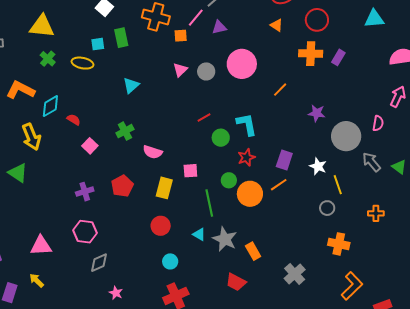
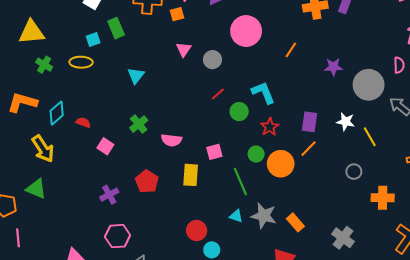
gray circle: (206, 71) -> (212, 60), moved
gray circle: (327, 208) -> (354, 172), moved
red circle: (161, 226) -> (197, 230), moved

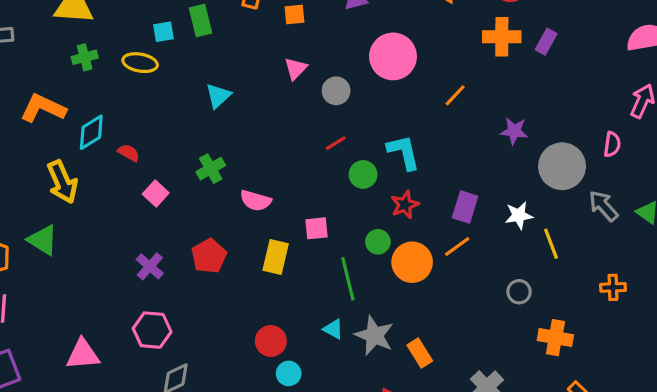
green cross: (44, 65) -> (85, 57), turned 35
white star: (346, 122) -> (519, 215), turned -30
purple cross: (109, 195) -> (150, 266), turned -30

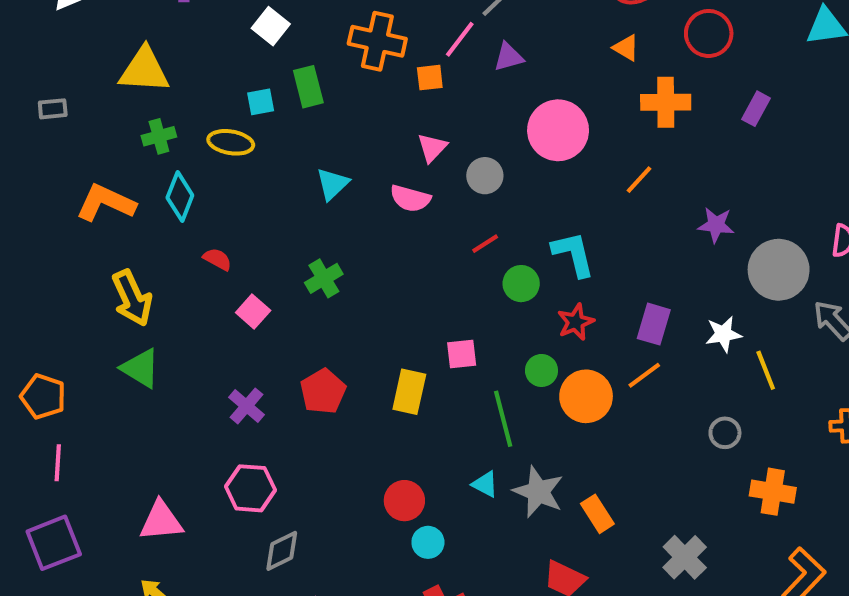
orange cross: (502, 37) -> (666, 102), moved
cyan diamond: (91, 132) -> (180, 196), moved, turned -36
pink semicircle: (256, 201) -> (410, 198), moved
green triangle: (43, 240) -> (140, 368), moved

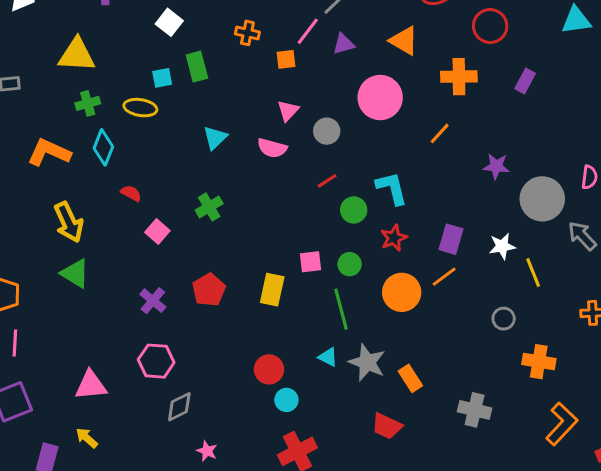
orange cross: (377, 41) -> (247, 33), size x0.6
orange triangle: (626, 48) -> (404, 41), moved, size x1.5
green circle: (541, 370) -> (350, 264), moved
gray cross: (685, 557) -> (475, 410), turned -32

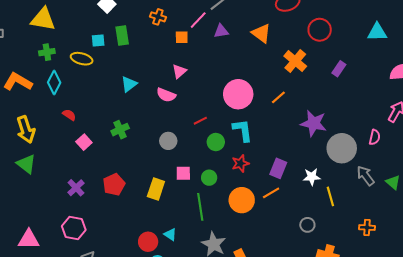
orange cross: (459, 77) -> (295, 61), turned 35
pink circle: (380, 98) -> (238, 94), moved
gray circle: (327, 131) -> (168, 141), moved
purple star: (496, 166) -> (314, 123), size x1.5
cyan triangle: (328, 357) -> (170, 234), moved

